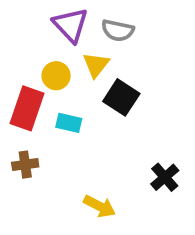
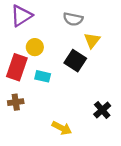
purple triangle: (71, 25) -> (21, 16), moved, turned 40
yellow triangle: (96, 65) -> (92, 40), moved

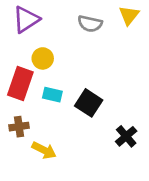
yellow triangle: (92, 40) -> (129, 15), moved
black square: (75, 61) -> (89, 103), moved
yellow arrow: (62, 128) -> (44, 150), moved

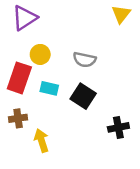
gray semicircle: (90, 24) -> (84, 60), moved
black cross: (126, 136) -> (118, 127), turned 30
yellow arrow: (44, 150) -> (41, 140), turned -135

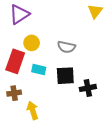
black square: (83, 96) -> (65, 76), turned -36
black cross: (118, 127) -> (88, 88), moved

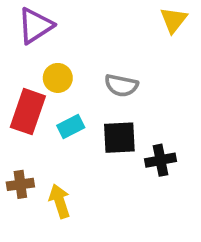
cyan rectangle: (39, 70) -> (71, 127), turned -40
brown cross: (14, 93) -> (20, 184), moved

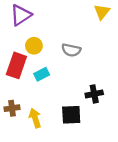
black square: (119, 138) -> (71, 115), moved

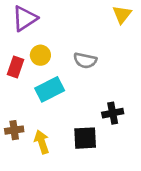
red rectangle: (16, 65) -> (15, 67), moved, size x0.7
cyan rectangle: (42, 74) -> (50, 89), size x1.5

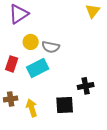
gray semicircle: (85, 60) -> (51, 47), moved
red rectangle: (15, 67) -> (12, 64), moved

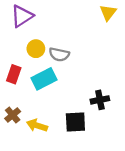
brown cross: (11, 99) -> (13, 115), turned -32
yellow arrow: (32, 108) -> (37, 125), turned -54

